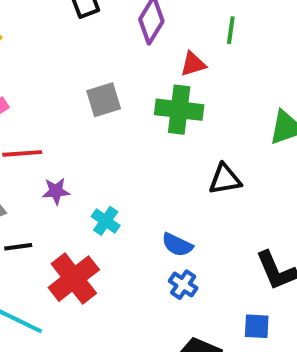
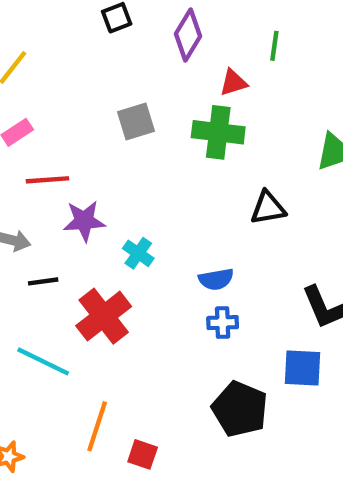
purple star: (56, 191) -> (84, 221), size x1.4
blue semicircle: (177, 245) -> (216, 279), turned -36
blue cross: (183, 285) -> (223, 323), turned -36
blue square: (257, 326) -> (303, 368), size x1.4

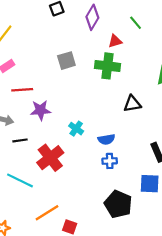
green line: (274, 46) -> (136, 23), turned -48
cyan cross: (138, 253) -> (76, 129), moved
orange line: (97, 426) -> (47, 213), turned 40

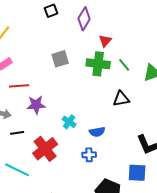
green line: (136, 23) -> (124, 65), moved
red triangle: (115, 41) -> (105, 41), turned -32
blue cross: (110, 161) -> (89, 155), moved

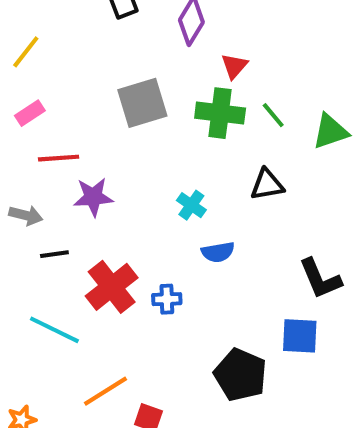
gray square: (60, 59) -> (142, 103), size x1.4
cyan cross: (69, 122) -> (191, 205), moved
blue cross: (89, 155) -> (167, 299), moved

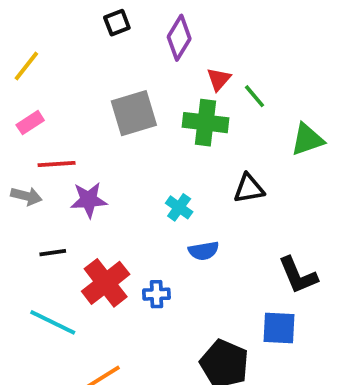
green line: (273, 115) -> (255, 96), moved
gray arrow: (26, 215) -> (26, 196), moved

